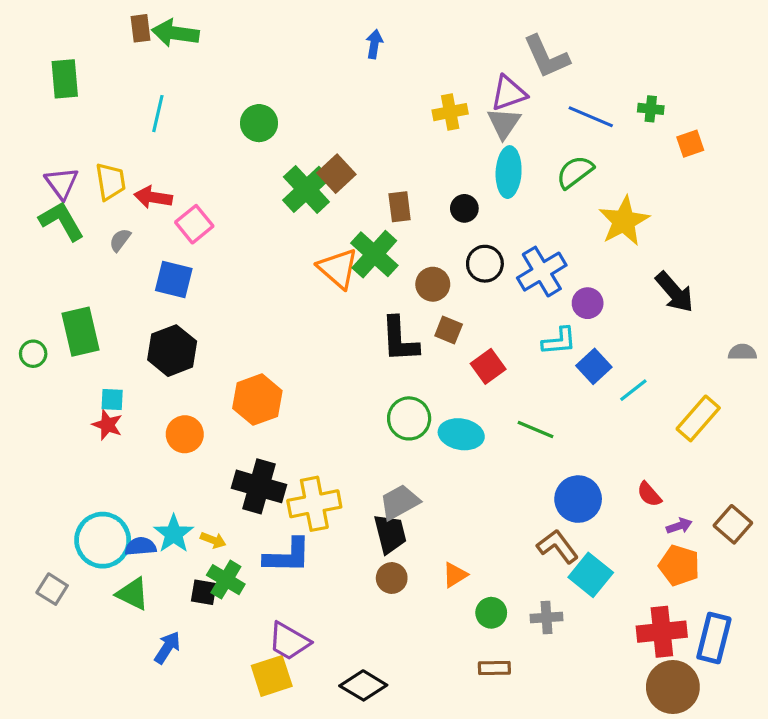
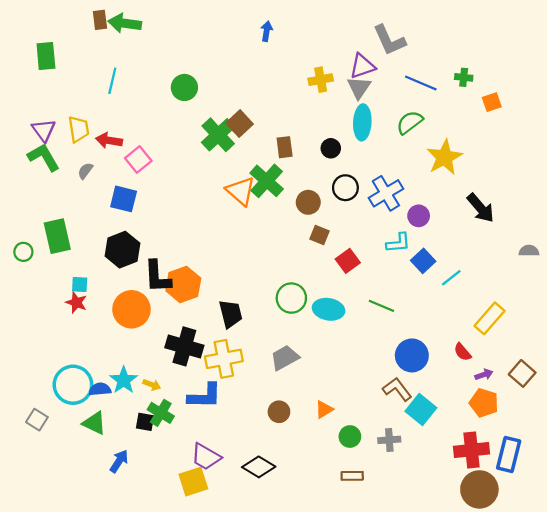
black L-shape: (400, 339) -> (157, 277), moved
yellow rectangle: (698, 418) -> (490, 318), moved
orange circle: (185, 434) -> (131, 309), size x1.4
black trapezoid: (390, 534) -> (231, 314), moved
black diamond: (363, 685) -> (259, 467), moved

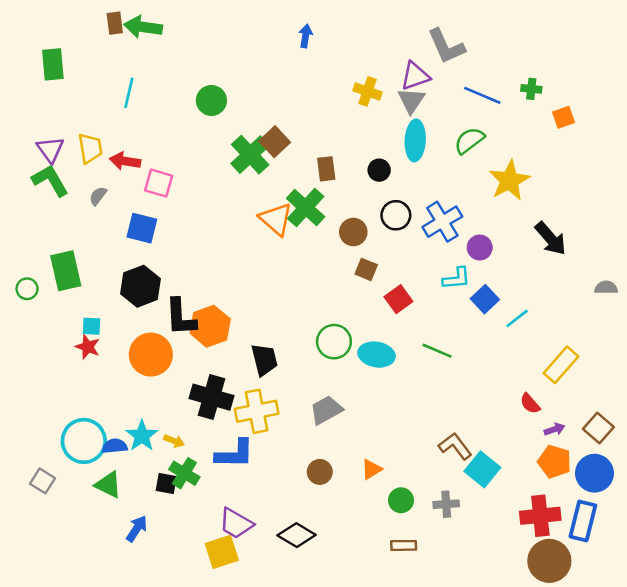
yellow cross: (321, 80) -> (367, 91), turned 30
pink square: (138, 160) -> (159, 183), turned -35
blue circle: (412, 355) -> (594, 473), moved

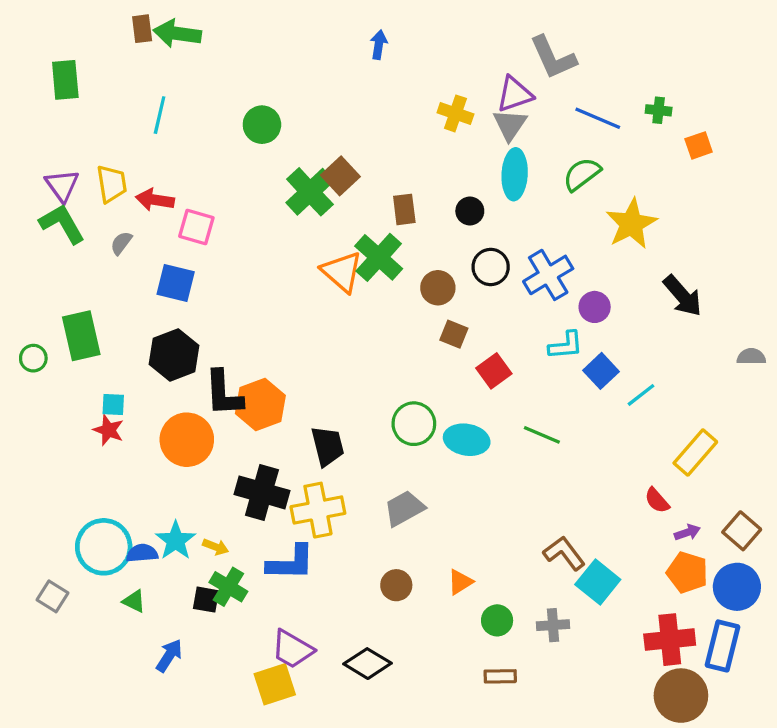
green triangle: (108, 485) -> (134, 601), size x0.7

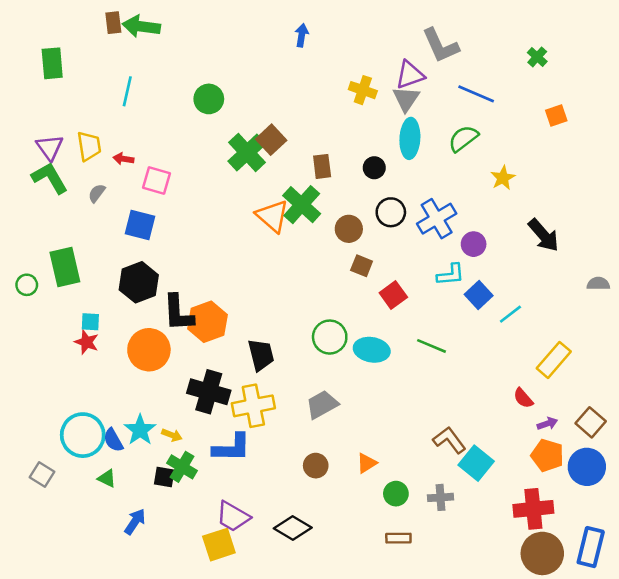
green cross: (659, 110) -> (537, 57), moved, turned 36
red arrow: (155, 200) -> (123, 159), size x0.7
yellow star: (631, 224) -> (503, 178), size x0.6
blue semicircle: (142, 553) -> (113, 440), turned -115
blue rectangle: (723, 646) -> (591, 547), moved

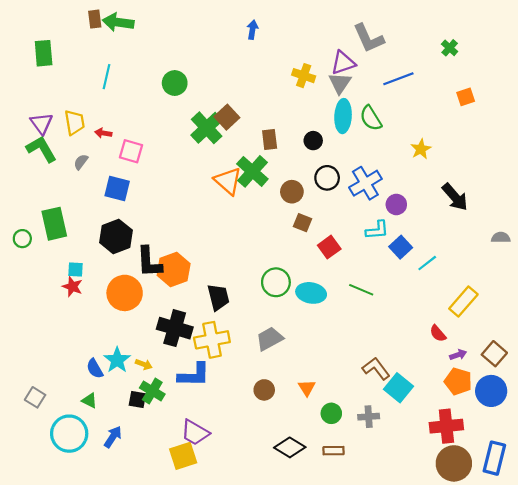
blue line: (476, 94) -> (398, 79), turned -44
green semicircle: (463, 138) -> (371, 118), moved, turned -85
cyan circle: (83, 435) -> (69, 434), moved
orange triangle: (367, 463) -> (307, 388), turned -30
black diamond: (293, 528) -> (290, 447), moved

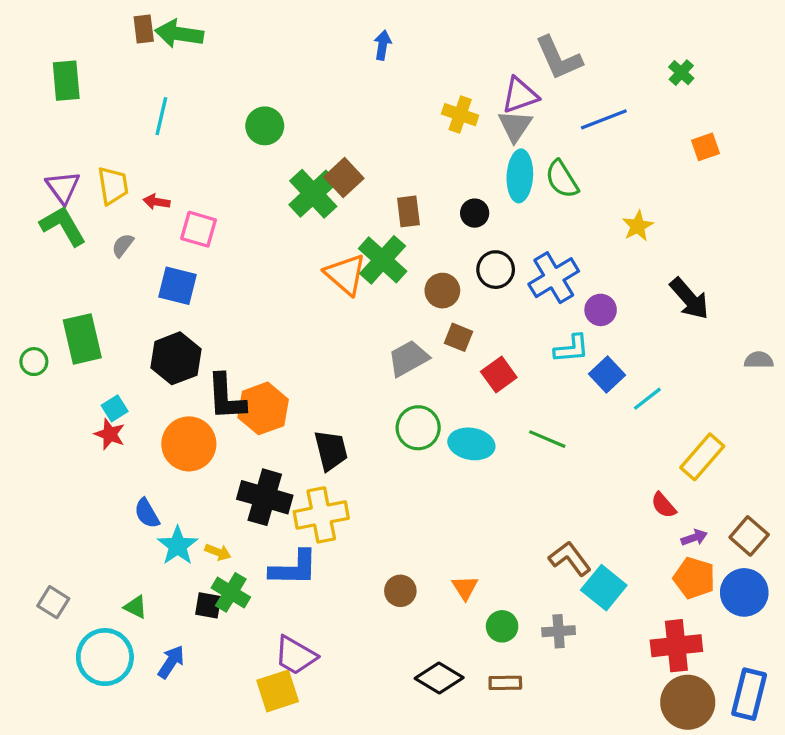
cyan square: (76, 269) -> (115, 408), turned -35
gray trapezoid: (270, 339) -> (408, 358), moved
blue semicircle: (95, 369) -> (147, 513), moved

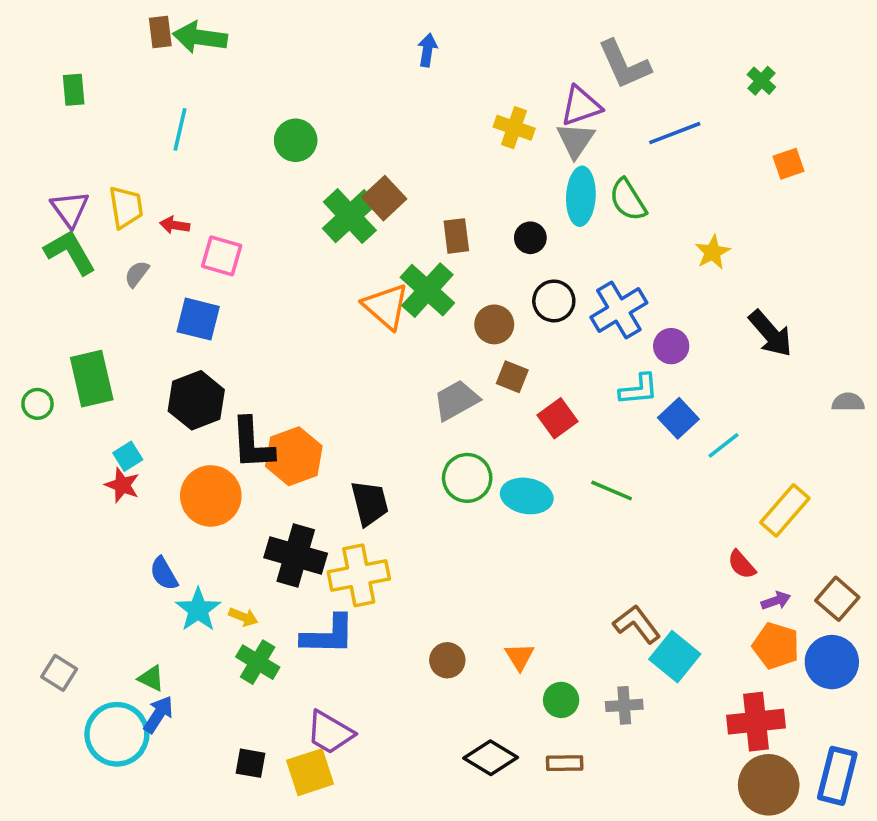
green rectangle: (66, 81) -> (74, 90), size x0.7
black square: (208, 605) -> (251, 763), moved
blue arrow: (171, 662) -> (158, 714), moved

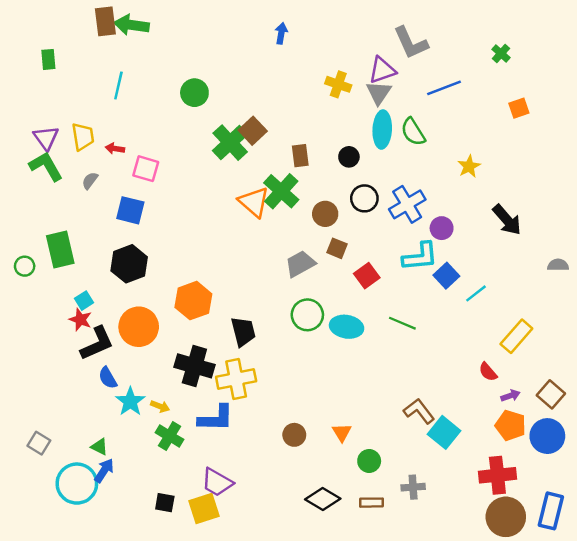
brown rectangle: (160, 32) -> (105, 21), size x1.4
cyan L-shape: (639, 389) -> (420, 257), size x1.4
black L-shape: (252, 444) -> (97, 343), moved, turned -111
gray cross: (624, 705) -> (413, 487), moved

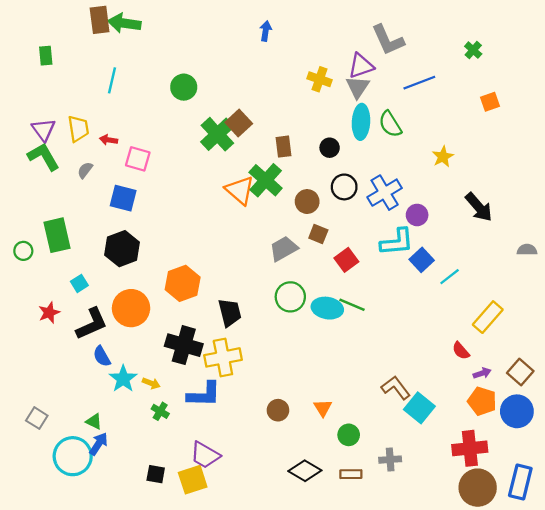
red star: (80, 320) -> (49, 313), moved, turned 30
green line: (402, 323) -> (352, 305), moved
green cross: (170, 436) -> (160, 411), size x0.7

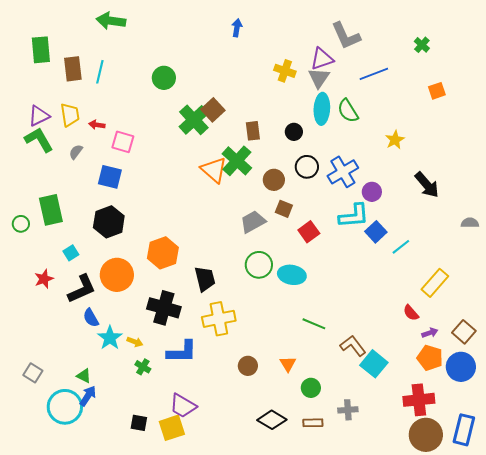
brown rectangle: (100, 20) -> (73, 69), moved
green rectangle: (46, 56) -> (41, 50), size x1.5
purple triangle: (44, 130) -> (39, 116), turned 40
green line: (352, 305) -> (314, 324), moved
yellow cross: (223, 357) -> (219, 319), moved

